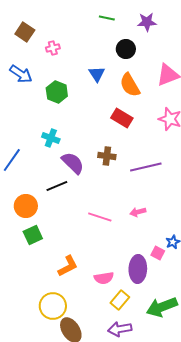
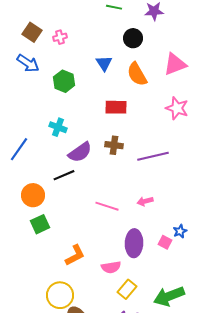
brown square: (25, 32) -> (32, 32), moved
red rectangle: (122, 118) -> (116, 107), moved, turned -30
purple semicircle: (73, 163) -> (80, 152), turned 100
purple ellipse: (138, 269) -> (134, 243), moved

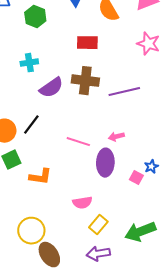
cyan cross: (58, 127) -> (29, 63), turned -30
brown cross: (114, 145) -> (85, 81), size x1.5
black line: (64, 175) -> (31, 125), moved, turned -30
purple ellipse: (134, 243) -> (105, 163), moved
orange L-shape: (75, 255) -> (40, 177), moved, turned 35

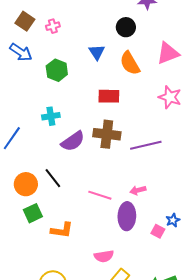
black line: (31, 125) -> (53, 178), turned -75

